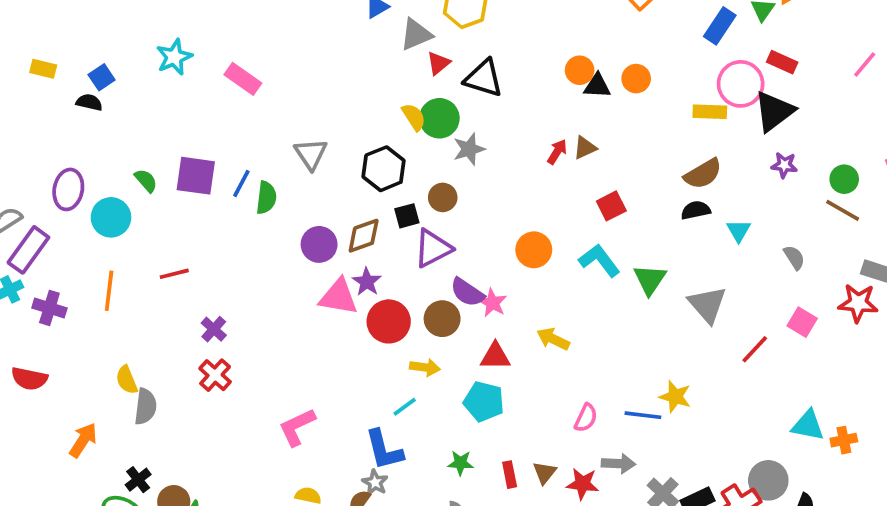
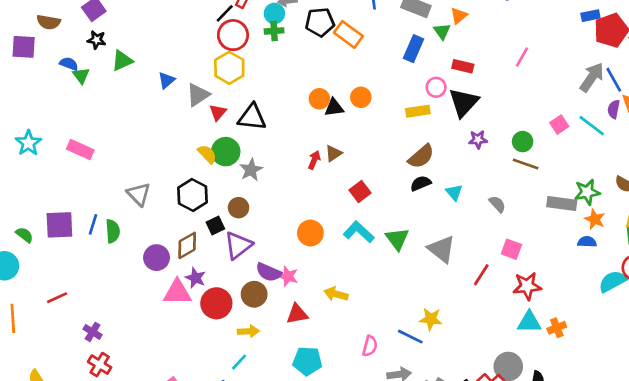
pink circle: (741, 84) -> (436, 87), size x0.6
red star: (858, 303) -> (527, 286), moved
cyan pentagon: (484, 402) -> (307, 361), moved
blue line: (643, 415) -> (410, 337), turned 30

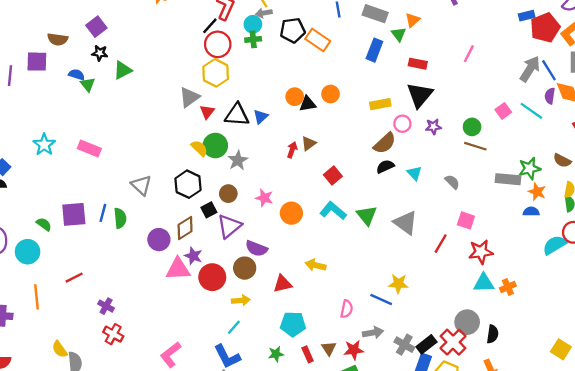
blue triangle: (166, 80) -> (261, 117), moved
pink circle: (436, 87) -> (402, 124), moved
pink star: (288, 276) -> (264, 198), moved

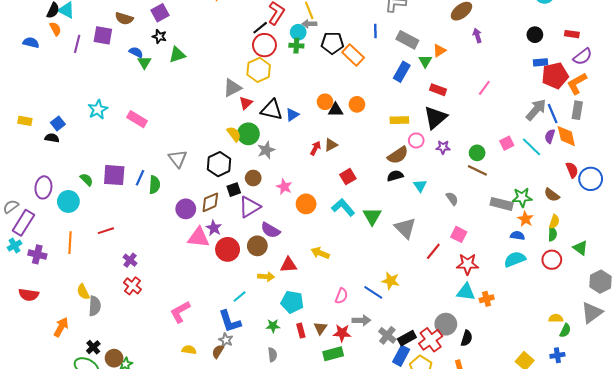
cyan semicircle: (555, 245) -> (515, 259), moved
yellow arrow: (241, 300) -> (266, 277), moved

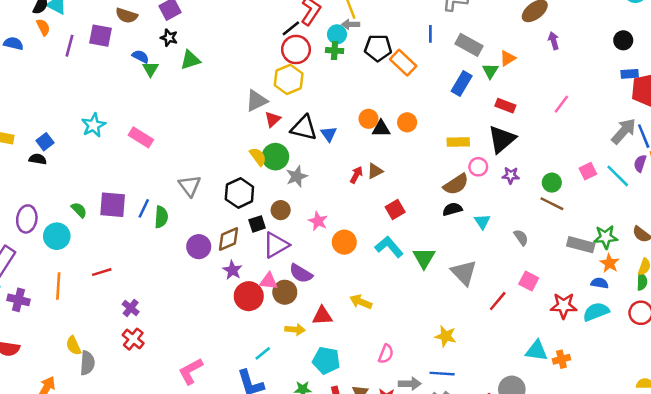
blue triangle: (292, 115) -> (329, 134), turned -32
pink triangle: (199, 237) -> (269, 281), moved, size x0.7
red star: (468, 264) -> (564, 306), moved
blue line: (373, 292) -> (442, 374), moved, turned -30

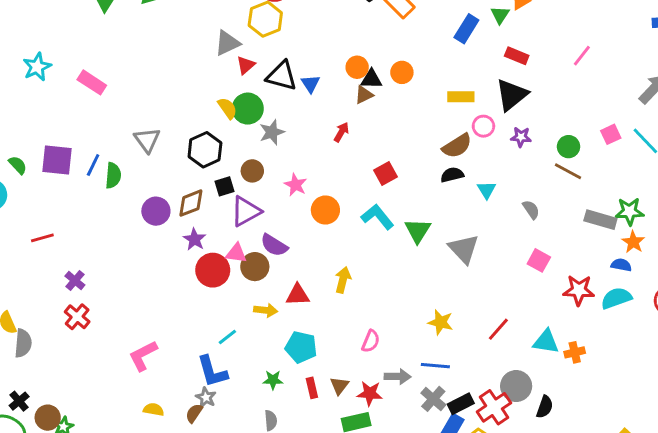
brown triangle: (375, 171) -> (364, 95), moved
red line: (498, 301) -> (498, 329), moved
yellow arrow: (361, 302) -> (343, 280), turned 80

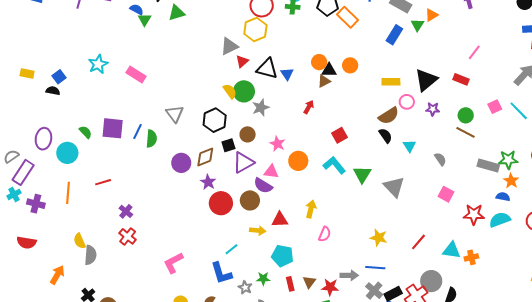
red rectangle: (517, 56) -> (461, 79), moved
black semicircle: (452, 175) -> (385, 136), turned 70
pink triangle: (236, 253) -> (271, 172), moved
pink semicircle: (371, 341) -> (325, 234), moved
gray star: (206, 397) -> (245, 287), moved

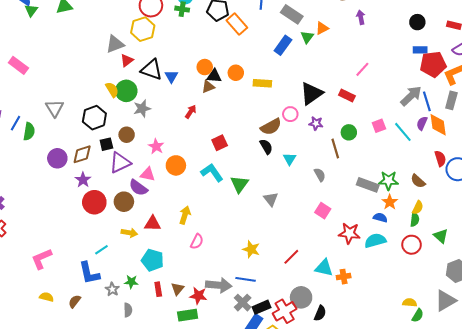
yellow rectangle: (391, 82) -> (262, 83), moved
brown line: (466, 132) -> (335, 149), moved, turned 42
gray triangle: (394, 187) -> (271, 199), size x0.7
gray arrow: (349, 275) -> (219, 285), size x1.4

